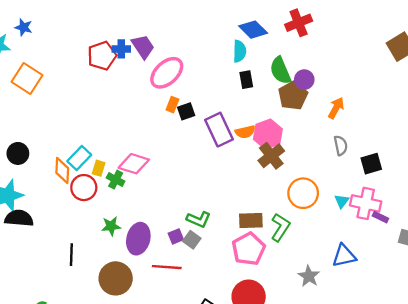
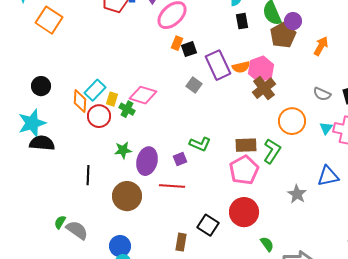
gray semicircle: (341, 145) -> (322, 94), moved, turned 126
gray square: (192, 240) -> (194, 85), moved

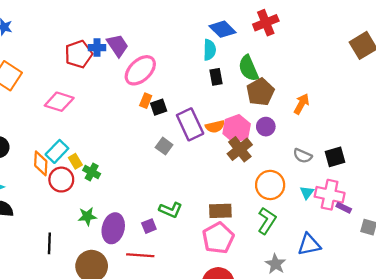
purple circle: (293, 21) -> (266, 127), moved
pink diamond: (143, 95) -> (59, 102), moved
yellow rectangle: (112, 99) -> (75, 161), turned -48
green L-shape: (272, 151) -> (267, 221), moved

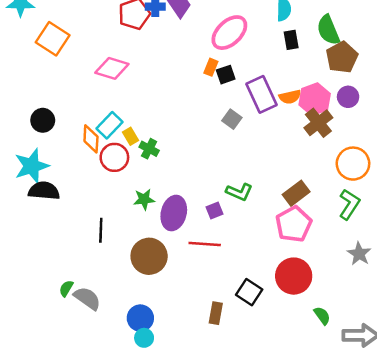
pink ellipse: (140, 70) -> (229, 33), moved
brown rectangle: (220, 211) -> (296, 193), turned -35

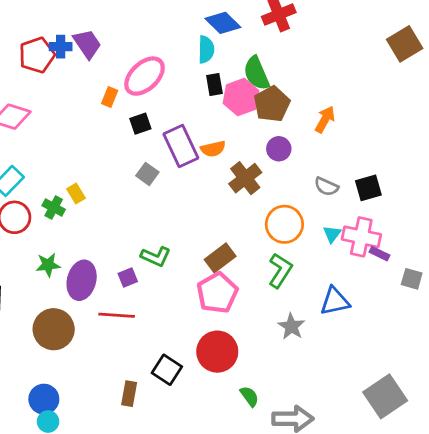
orange rectangle: (211, 67) -> (110, 97), moved
pink hexagon: (315, 99) -> (241, 97), moved
yellow rectangle: (130, 136) -> (76, 194), moved

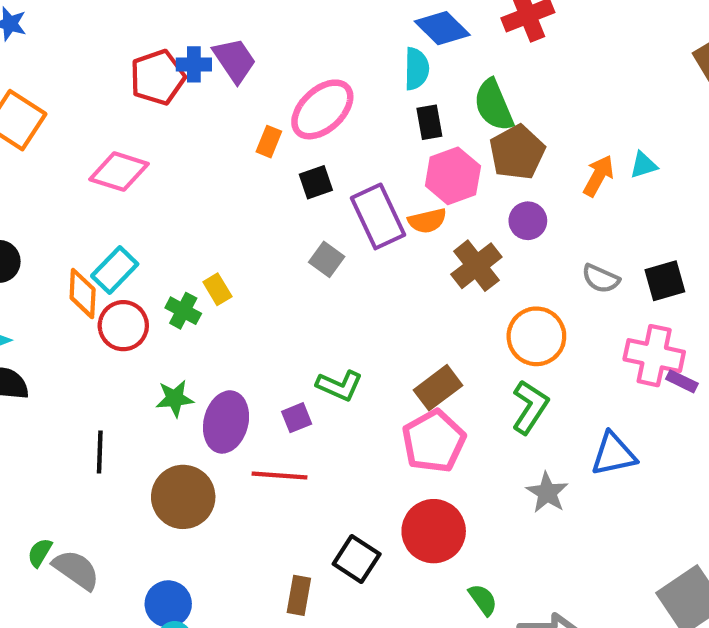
pink hexagon: (241, 97) -> (453, 176), moved
cyan triangle: (332, 234) -> (643, 165), moved, turned 36

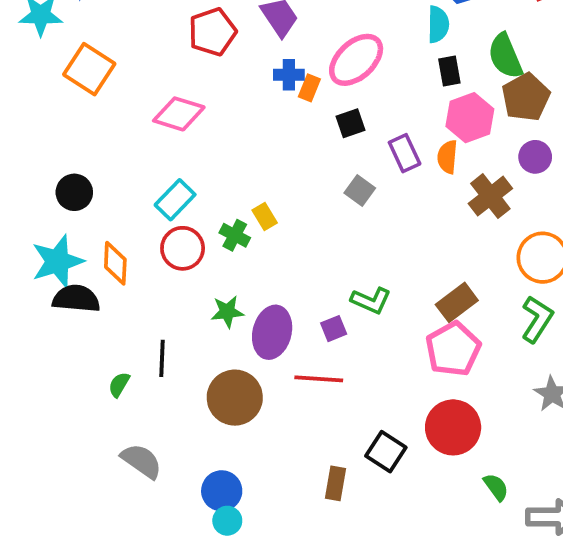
blue cross: (194, 64) -> (289, 75), moved
purple rectangle: (378, 216) -> (405, 153), size x0.7
orange semicircle: (427, 221) -> (447, 157), turned 108
orange diamond: (83, 294) -> (115, 263), moved
green semicircle: (40, 553) -> (119, 384), moved

